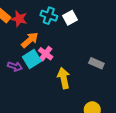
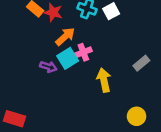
pink cross: (46, 54) -> (83, 52), turned 32
gray rectangle: (96, 63) -> (141, 63), turned -64

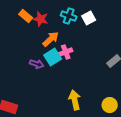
yellow arrow: (104, 80) -> (75, 100), moved

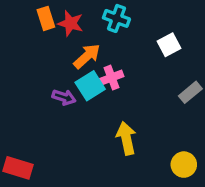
orange rectangle: (26, 16) -> (46, 18), turned 32
white square: (89, 18) -> (169, 45), moved
yellow arrow: (75, 100) -> (126, 138), moved

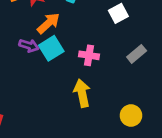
pink cross: (112, 78) -> (89, 55), moved, turned 30
purple arrow: (64, 97) -> (29, 46), moved

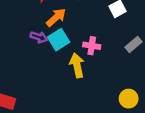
yellow arrow: (82, 93) -> (77, 65), moved

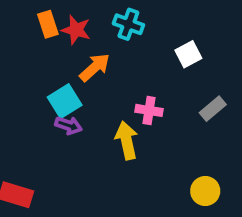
purple arrow: (39, 37) -> (68, 125), moved
cyan square: (59, 40) -> (65, 101), moved

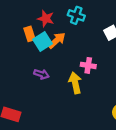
orange rectangle: (48, 24) -> (29, 34), moved
cyan square: (65, 101) -> (43, 41), moved

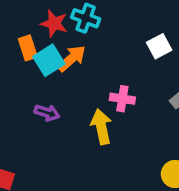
cyan cross: (76, 15) -> (86, 18), moved

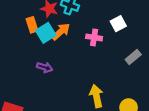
pink cross: (122, 99) -> (94, 37), moved
yellow arrow: (101, 127) -> (96, 96), moved

